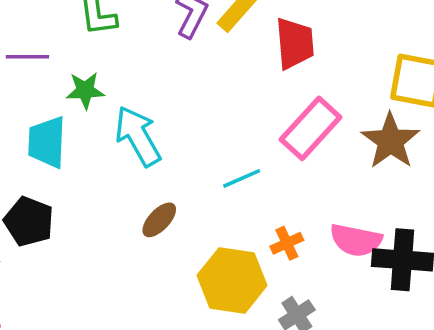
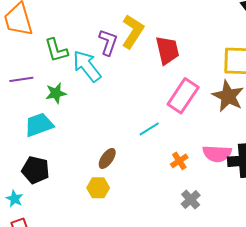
cyan arrow: (138, 136) -> (87, 66), moved
cyan trapezoid: (47, 142) -> (39, 125), turned 76
yellow hexagon: (232, 280) -> (98, 188), moved, size x0.6

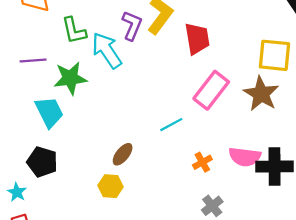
green star: (56, 93) -> (70, 78), size x1.4
cyan trapezoid: (39, 125) -> (49, 112), turned 80

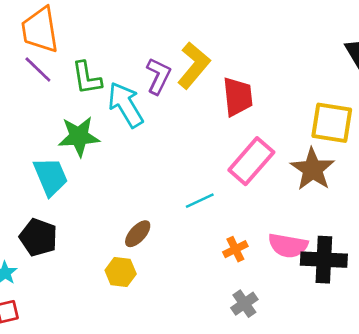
purple line: (33, 60) -> (38, 70), moved, turned 45

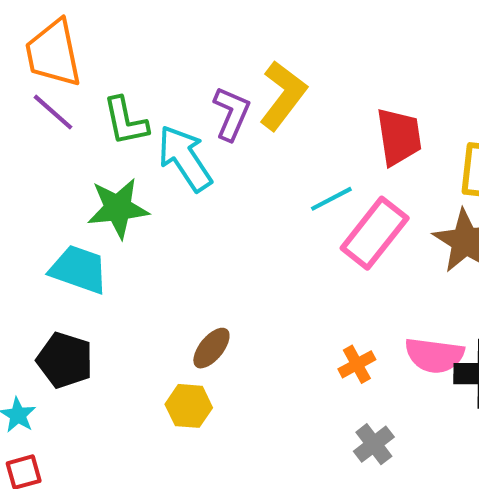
red trapezoid: (238, 97) -> (399, 137), moved
cyan trapezoid: (51, 177) -> (79, 269), turned -45
cyan line: (200, 201) -> (331, 199), moved

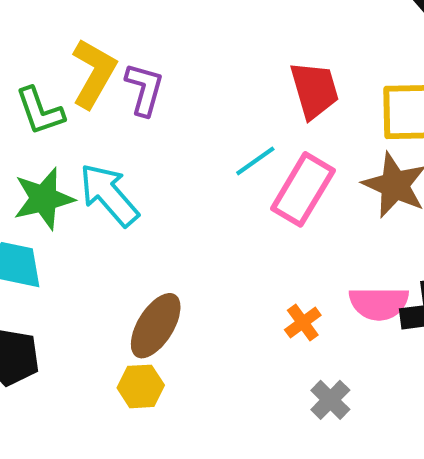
yellow L-shape: (283, 95) -> (94, 73), moved
cyan arrow: (185, 158) -> (109, 195), moved
brown ellipse: (211, 348) -> (156, 326), size x1.5

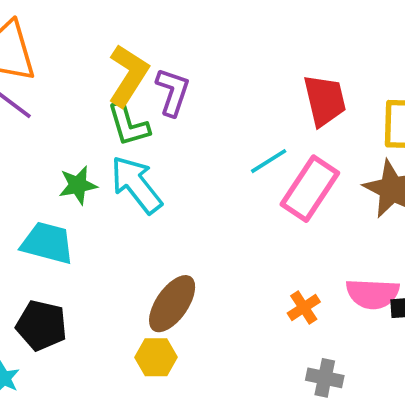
green L-shape: (40, 111) -> (128, 125), moved
green star: (44, 199) -> (78, 185), size x0.7
gray cross: (330, 400) -> (325, 378), turned -36

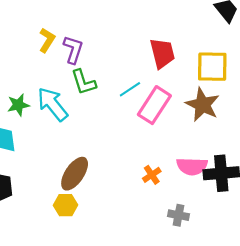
yellow L-shape: (128, 75) -> (47, 40), size x0.7
green L-shape: (128, 125) -> (84, 82), moved
gray cross: (325, 378) -> (179, 215), moved

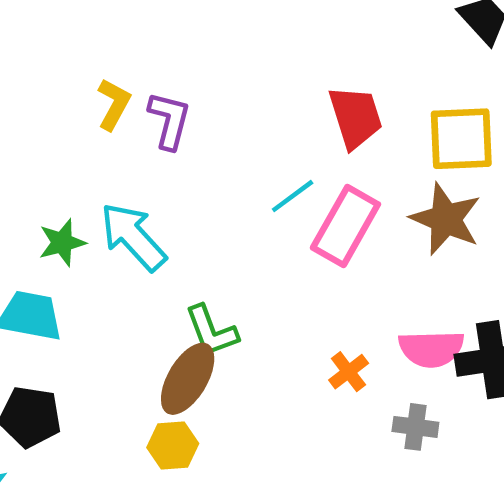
green L-shape: (84, 82) -> (211, 331), moved
gray cross: (179, 215) -> (415, 427), moved

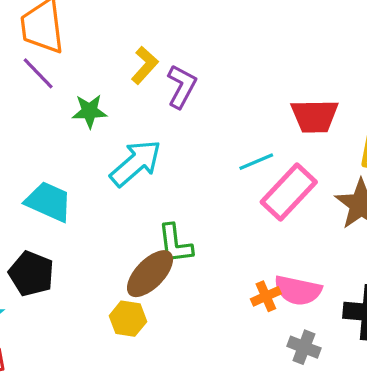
red trapezoid: (355, 117) -> (315, 116), turned 93
cyan arrow: (133, 237) -> (136, 163), turned 78
green star: (62, 243) -> (89, 111), moved
pink semicircle: (431, 349) -> (298, 290), moved

